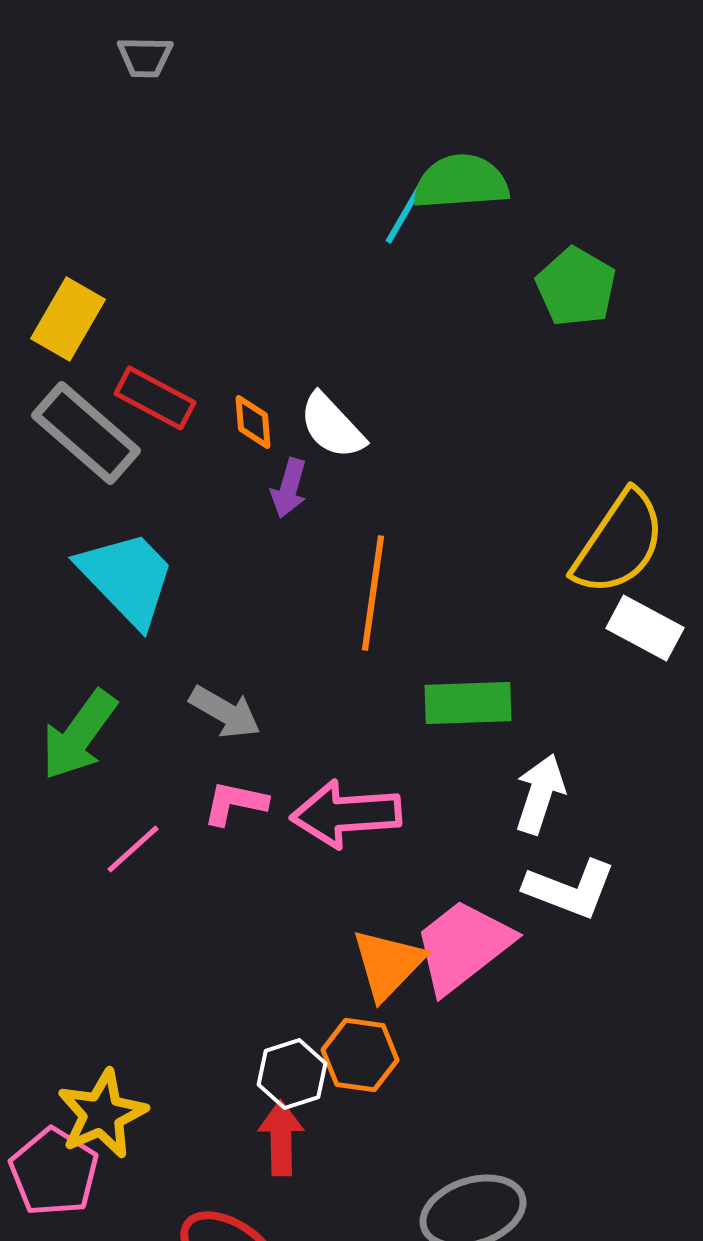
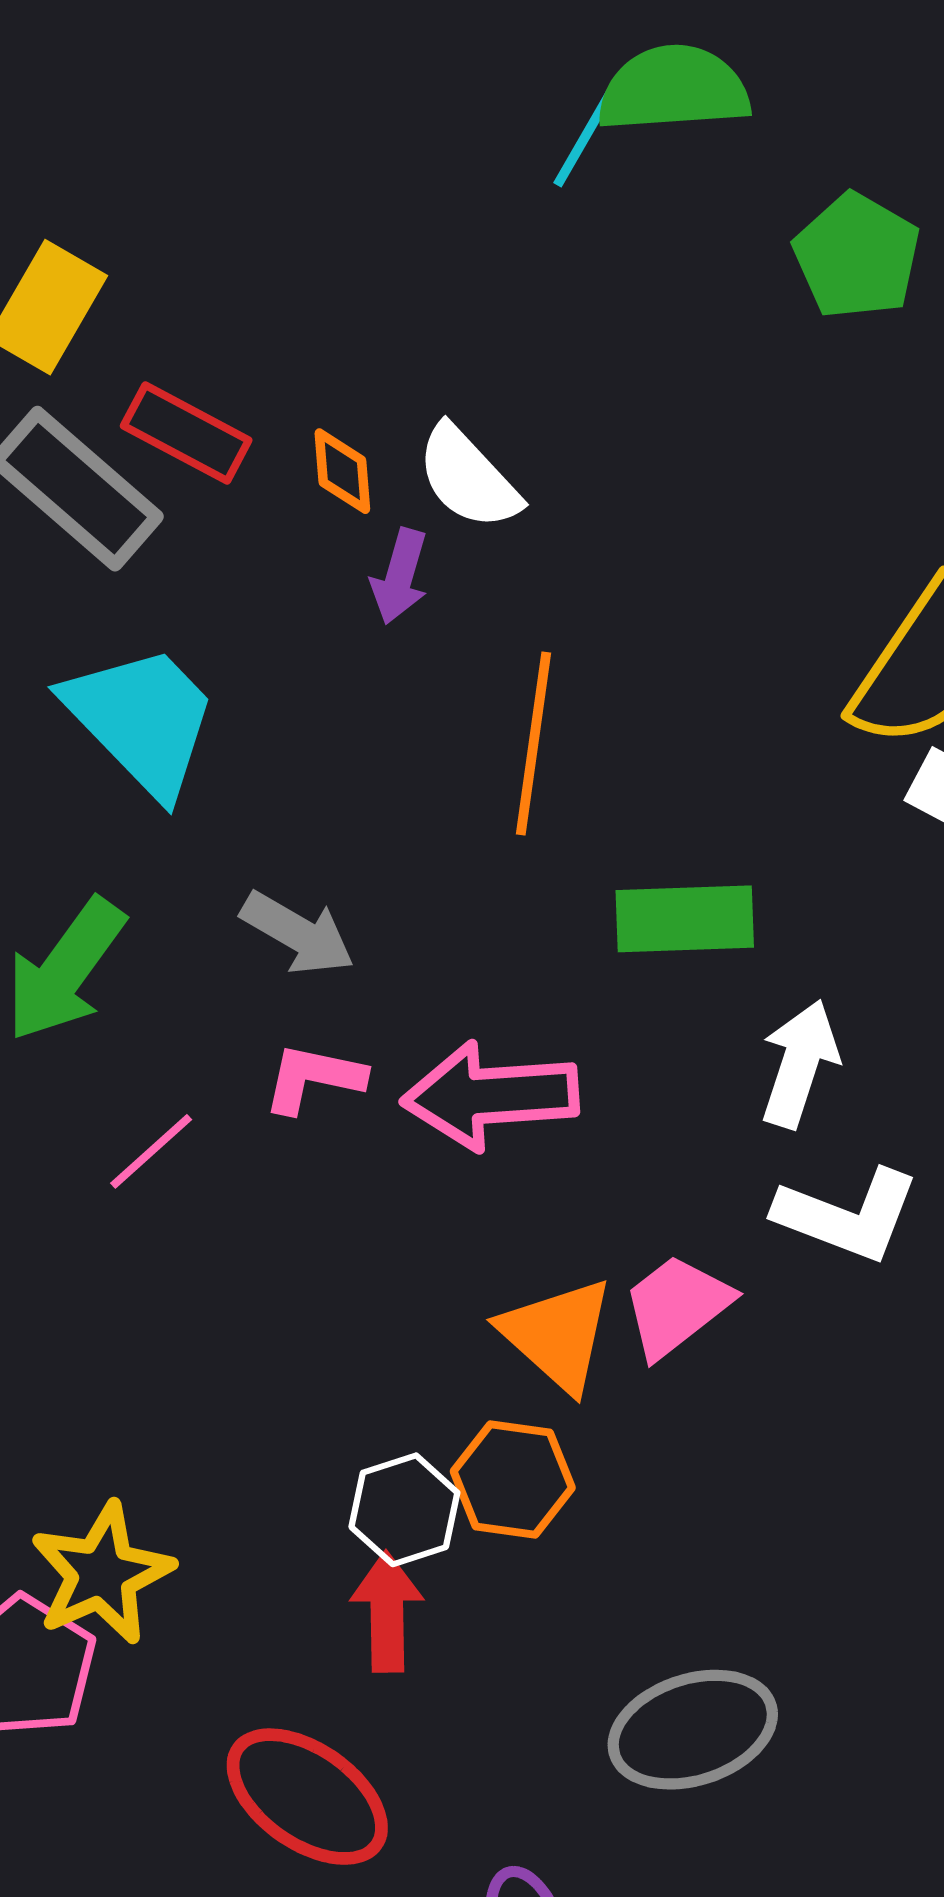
pink trapezoid: (463, 946) -> (677, 1306), size x0.7
orange triangle: (388, 964) -> (557, 1335), turned -32

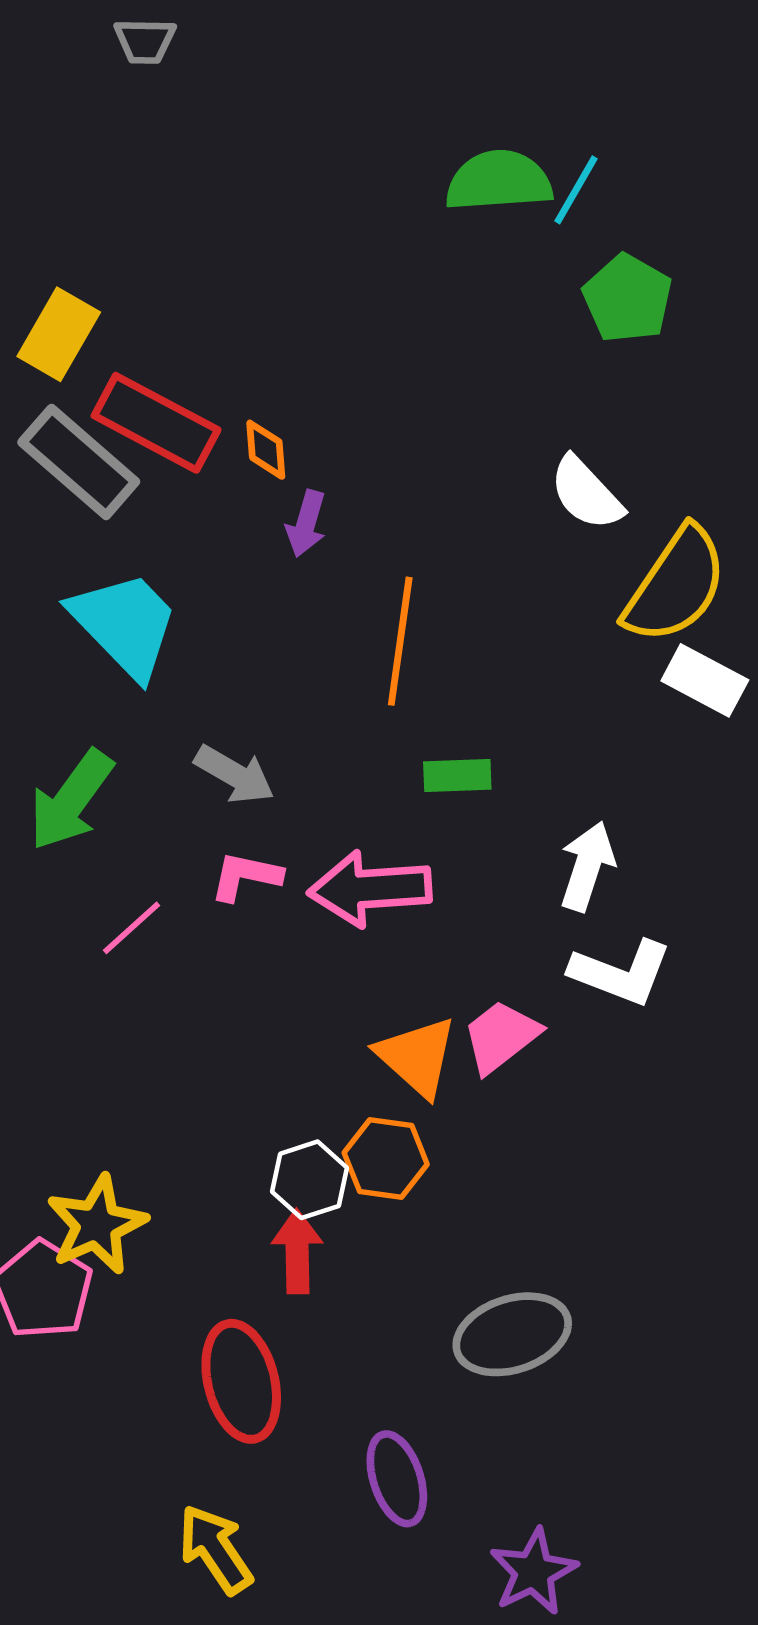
cyan line: (584, 138) -> (576, 190), moved
red rectangle: (186, 433) -> (156, 423), size x1.4
white semicircle: (468, 478) -> (586, 493), moved
green rectangle: (685, 919) -> (457, 776), moved, size x0.7
red ellipse: (307, 1797) -> (241, 1381), turned 41

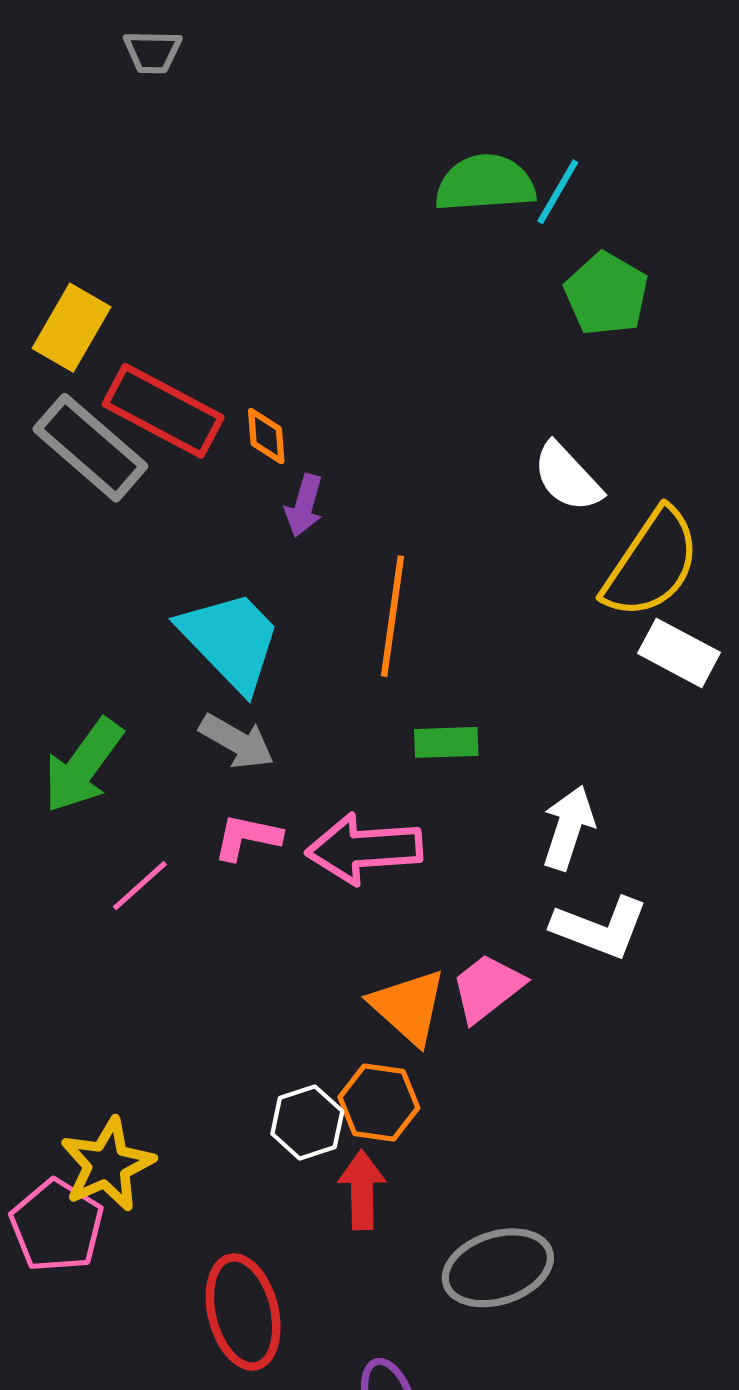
cyan trapezoid: (125, 624) -> (230, 640), moved
red arrow: (297, 1251) -> (362, 1190), moved

